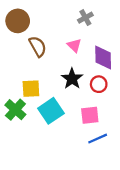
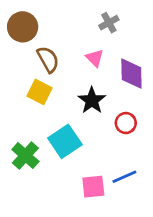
red circle: (99, 84) -> (126, 123), moved
yellow square: (31, 89) -> (40, 92), moved, turned 30
green cross: (15, 110) -> (25, 156), moved
pink square: (90, 115) -> (93, 187), moved

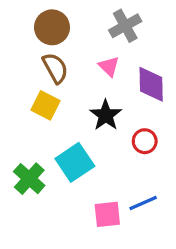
gray cross: (109, 23) -> (125, 26), size x1.4
brown circle: (23, 27) -> (52, 27), moved

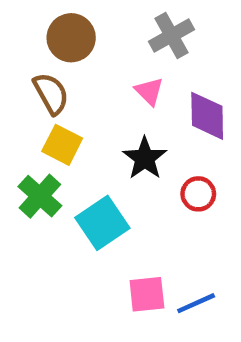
brown semicircle: (55, 68) -> (51, 94), moved
green cross: (29, 179) -> (40, 196), moved
blue line: (143, 203) -> (196, 303), moved

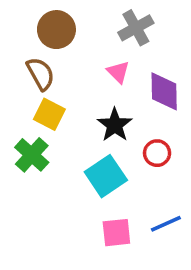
cyan square: (102, 223) -> (106, 176), moved
blue line: (196, 303) -> (166, 224), moved

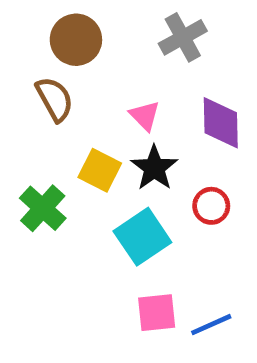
pink triangle: (118, 72) -> (145, 116), moved
yellow square: (49, 114) -> (100, 170), moved
blue line: (166, 224) -> (211, 325), moved

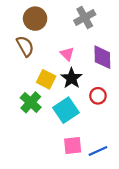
green cross: (43, 208) -> (31, 102), moved

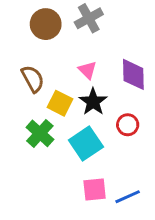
gray cross: (85, 17) -> (89, 18), moved
brown semicircle: (25, 46) -> (33, 79), moved

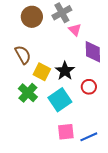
pink triangle: (87, 70) -> (75, 30), moved

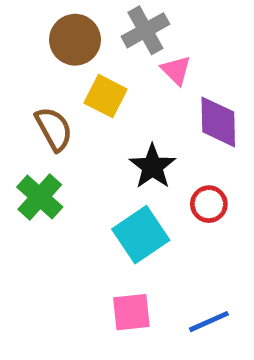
yellow square: (42, 72) -> (106, 96), moved
green cross: (28, 93) -> (40, 197), moved
pink square: (66, 132) -> (131, 312), moved

